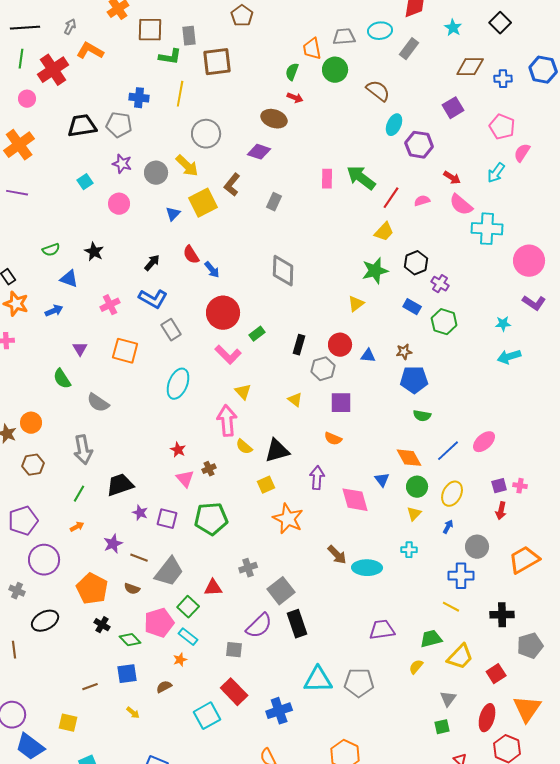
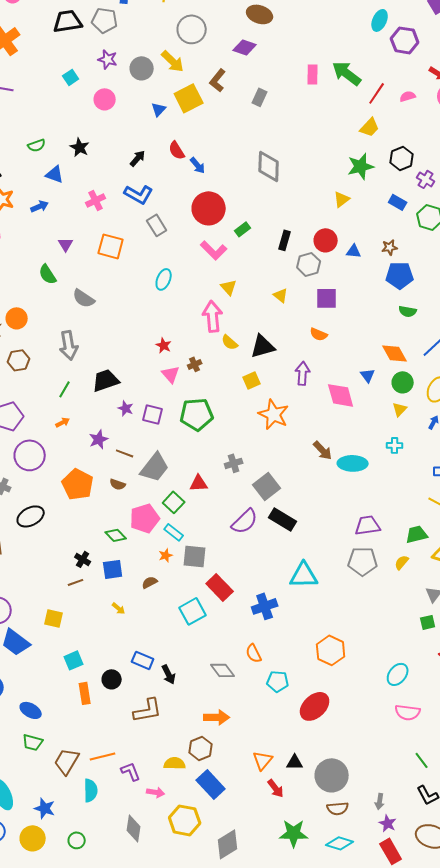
cyan ellipse: (178, 384) -> (164, 279), size x0.7
black rectangle: (297, 624) -> (283, 519), turned -40
black cross: (102, 625) -> (83, 559), moved
gray square: (234, 650) -> (195, 556), moved, size x1.4
gray pentagon: (359, 683) -> (363, 561), moved

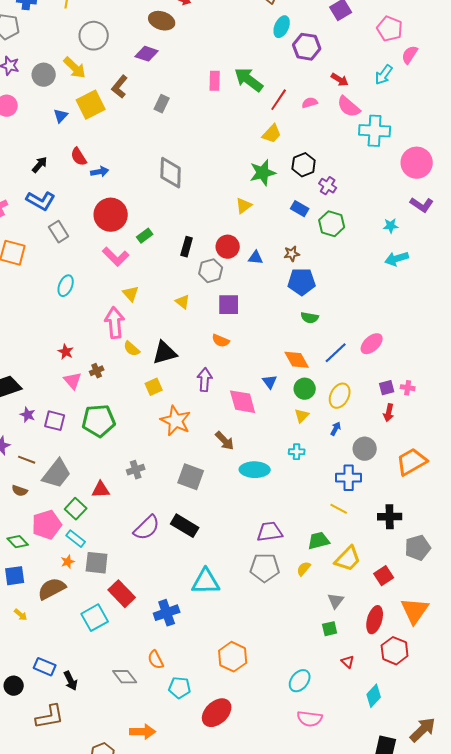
blue arrow: (198, 165) -> (100, 172), turned -60
brown arrow: (323, 450) -> (225, 441), moved
gray square: (267, 486) -> (191, 477), moved, turned -32
brown semicircle: (150, 582) -> (52, 589), size x1.8
orange arrow: (217, 717) -> (143, 732), moved

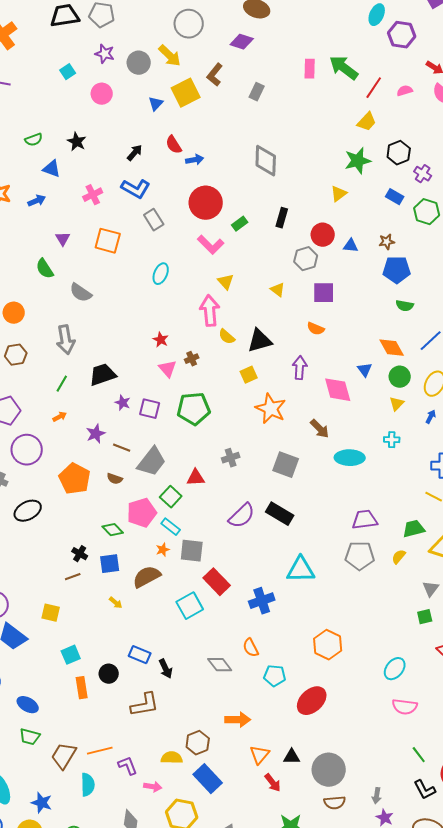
black rectangle: (187, 247) -> (282, 218), moved

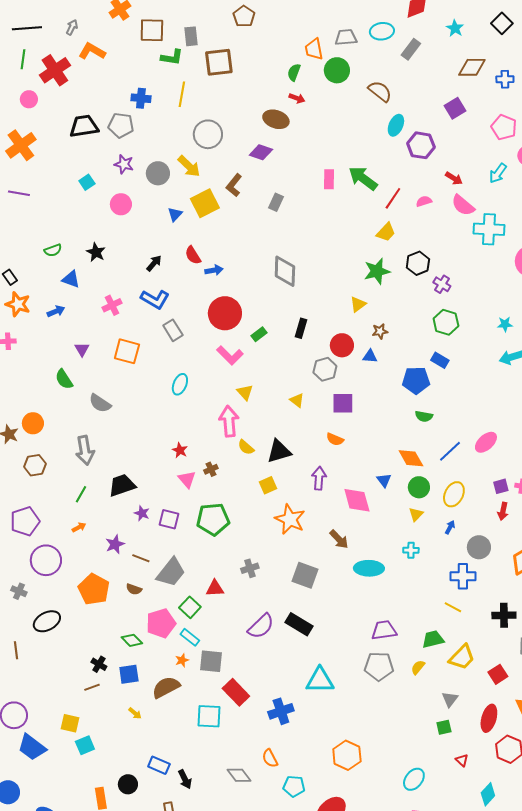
blue rectangle: (395, 197) -> (440, 360), moved
brown star: (387, 242) -> (380, 331), moved
cyan square: (190, 606) -> (209, 716), turned 32
cyan square: (71, 655) -> (85, 745), moved

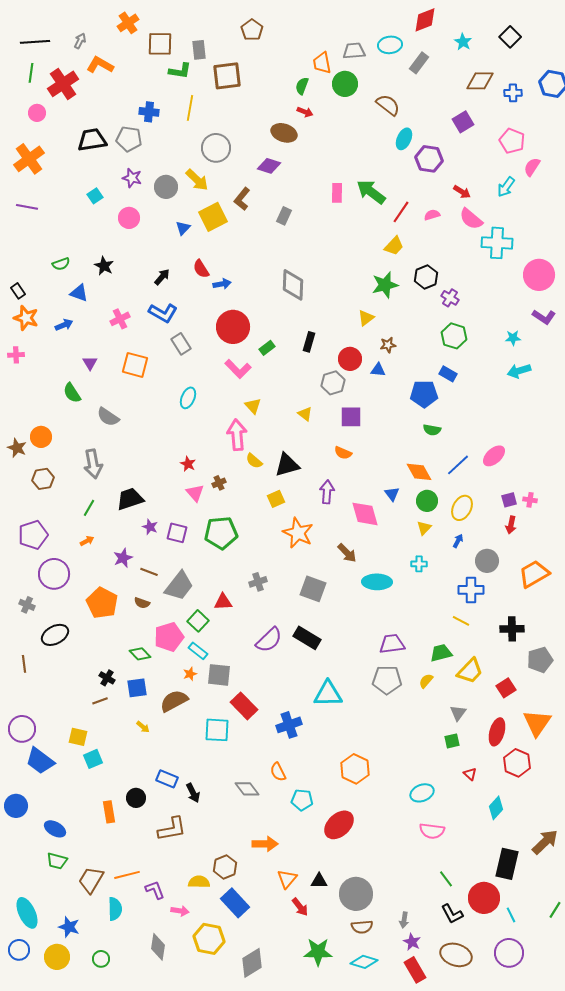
cyan ellipse: (414, 779) -> (422, 793), turned 30

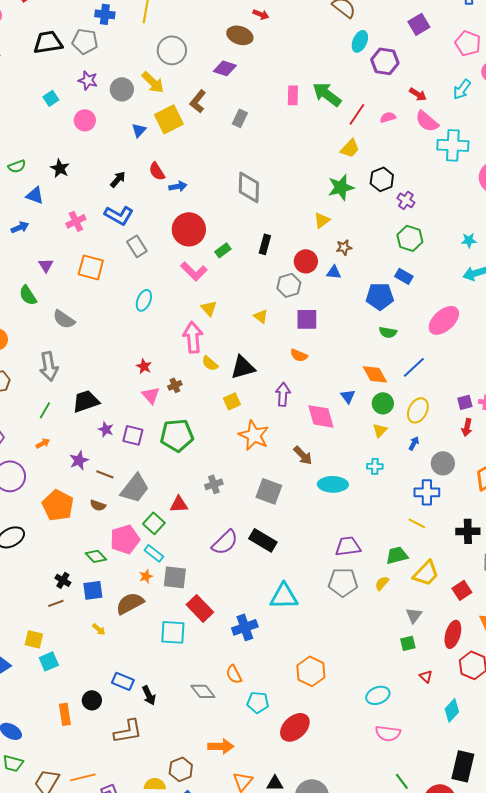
pink ellipse: (494, 456) -> (444, 320), moved, size x1.4

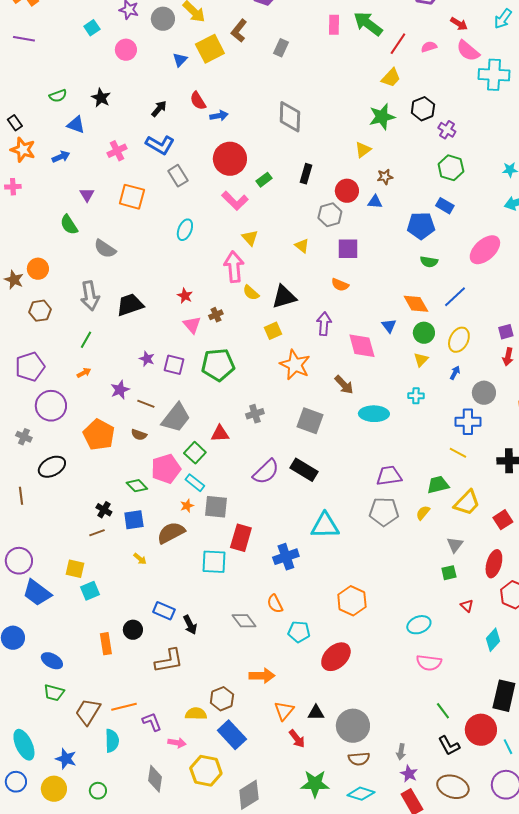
black trapezoid: (86, 401) -> (130, 305), moved
red rectangle: (200, 608) -> (241, 538), turned 60

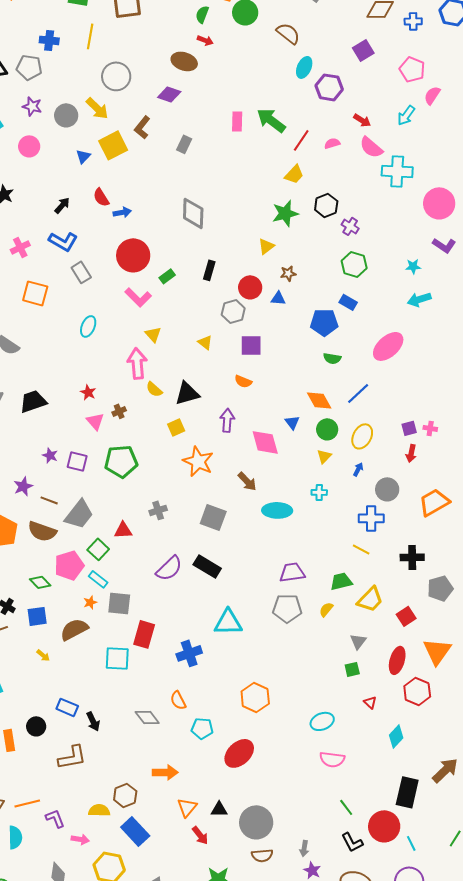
brown semicircle: (139, 435) -> (42, 531), size x1.8

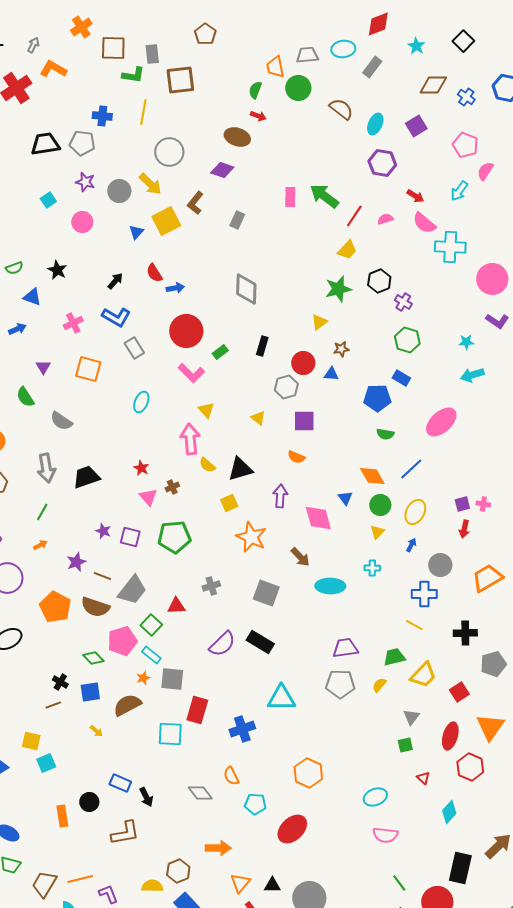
blue cross: (413, 21) -> (466, 97), turned 36
cyan ellipse: (304, 67) -> (375, 124), moved

